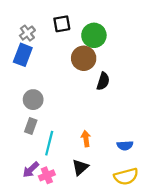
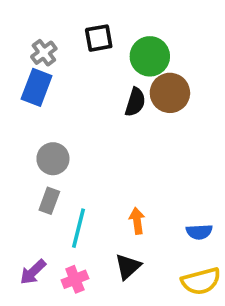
brown circle: (84, 58) -> (170, 93), moved
black semicircle: (103, 81) -> (135, 102), moved
purple arrow: (31, 170) -> (33, 272), moved

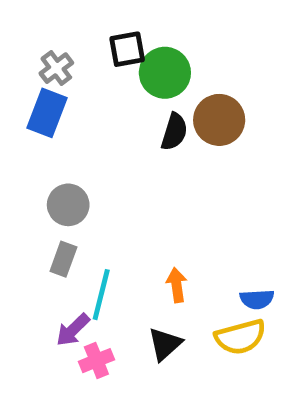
green circle: (150, 56) -> (165, 73), moved
purple arrow: (33, 272) -> (73, 330), moved
yellow semicircle: (201, 281) -> (240, 337), moved

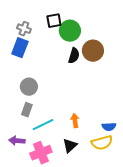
gray cross: (56, 68) -> (24, 29), turned -32
cyan line: (101, 295) -> (43, 125), turned 50
purple arrow: (73, 330) -> (17, 141), moved, turned 49
pink cross: (96, 361) -> (41, 153), size x1.5

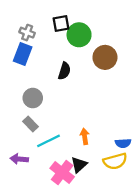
black semicircle: (74, 56) -> (64, 71), moved
gray rectangle: (27, 110) -> (30, 124), turned -64
pink cross: (41, 153) -> (62, 173), moved, turned -30

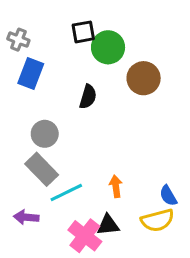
gray cross: (27, 33) -> (18, 40), moved
gray rectangle: (30, 124) -> (42, 169), size x1.5
blue semicircle: (123, 143) -> (168, 196), turned 63
black triangle: (79, 165) -> (108, 225), turned 36

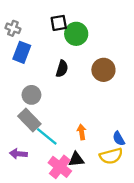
brown circle: (144, 78) -> (103, 70), moved
cyan line: (66, 193) -> (47, 136), turned 65

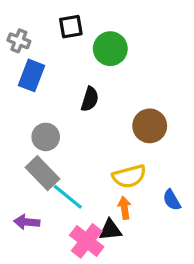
black square: (59, 23) -> (71, 27), moved
brown circle: (103, 70) -> (150, 126), moved
orange arrow: (82, 132) -> (124, 208), moved
yellow semicircle: (111, 156) -> (129, 176), moved

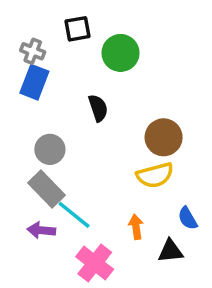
gray cross: (19, 41) -> (33, 51), moved
black semicircle: (90, 99) -> (98, 108), turned -35
yellow semicircle: (129, 176) -> (155, 175), moved
purple arrow: (27, 222) -> (41, 230), moved
black triangle: (110, 230) -> (170, 251), moved

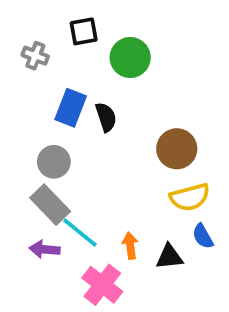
blue rectangle: (34, 82) -> (71, 108), moved
yellow semicircle: (155, 175) -> (190, 197), moved
orange arrow: (136, 227) -> (130, 246), moved
black triangle: (170, 251) -> (169, 257), moved

